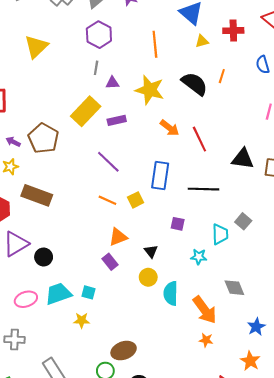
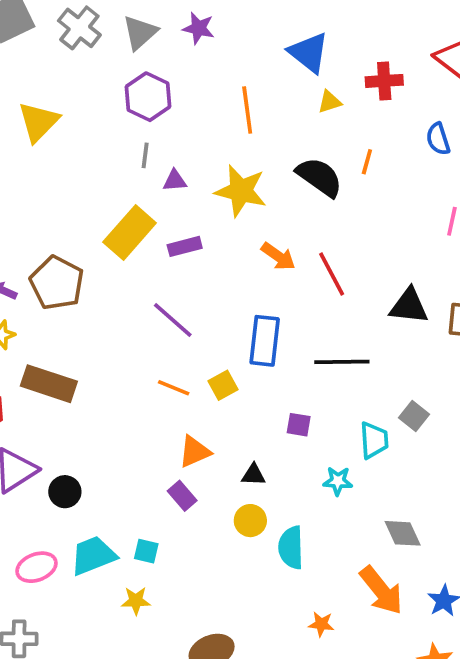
black triangle: (151, 251) -> (253, 475), turned -48
orange arrow: (205, 310) -> (381, 590), moved
orange star: (206, 340) -> (321, 624), moved

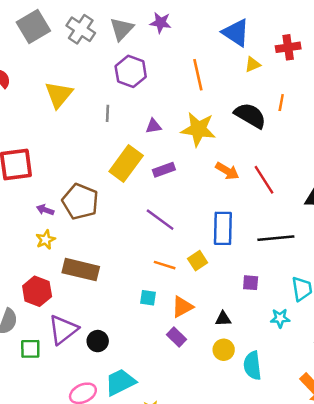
gray line: (145, 155) -> (108, 113), moved
cyan square: (146, 551) -> (148, 298), moved

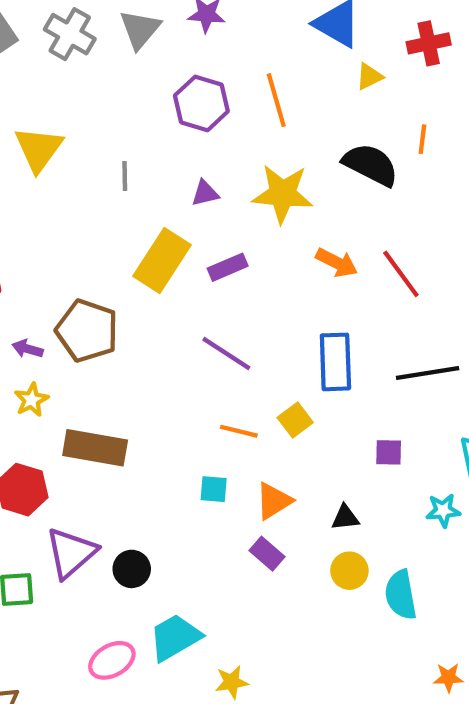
purple hexagon: (131, 71) -> (201, 103), moved

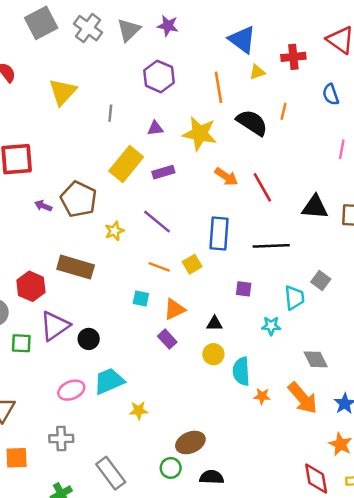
orange line: (276, 100) -> (219, 87), moved
yellow star: (31, 400) -> (114, 231), moved
orange star: (448, 678) -> (262, 396), moved

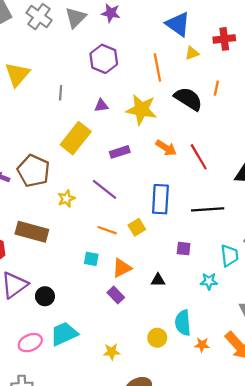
purple rectangle: (163, 172) -> (120, 152), moved
yellow circle: (213, 354) -> (157, 338), moved
yellow star: (139, 410) -> (112, 352), moved

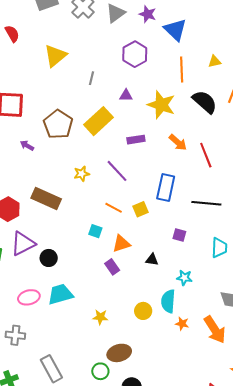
blue triangle: (178, 24) -> (175, 30), moved
brown pentagon: (34, 171) -> (58, 124), moved
cyan star: (209, 281) -> (184, 278), moved

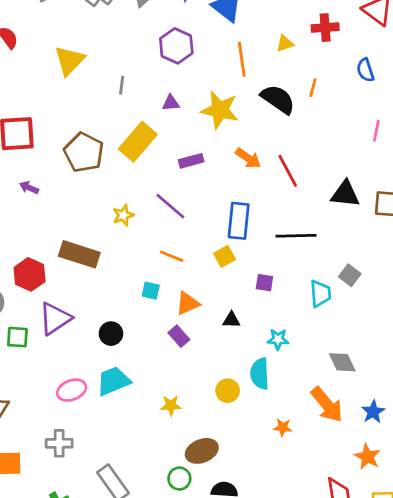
purple arrow: (27, 146) -> (29, 188), moved
yellow square: (141, 209) -> (225, 256), moved
black circle: (49, 258) -> (111, 334), moved
orange star: (182, 324) -> (283, 427), moved

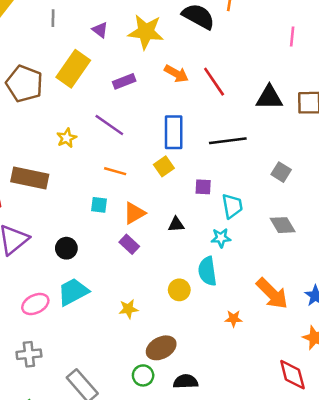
purple triangle: (171, 103) -> (100, 30), turned 48
cyan trapezoid: (320, 294) -> (232, 206), moved
gray diamond: (342, 362) -> (283, 225), moved

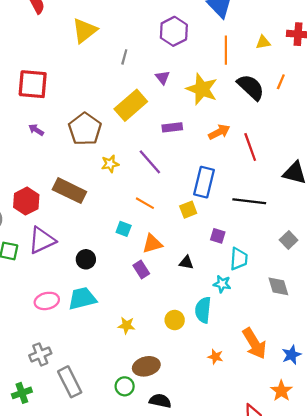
orange arrow: (176, 74) -> (219, 132), turned -70
brown pentagon: (24, 84) -> (85, 129), moved
gray cross: (29, 354) -> (40, 354), moved, turned -30

